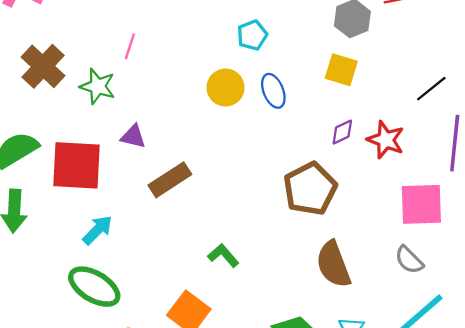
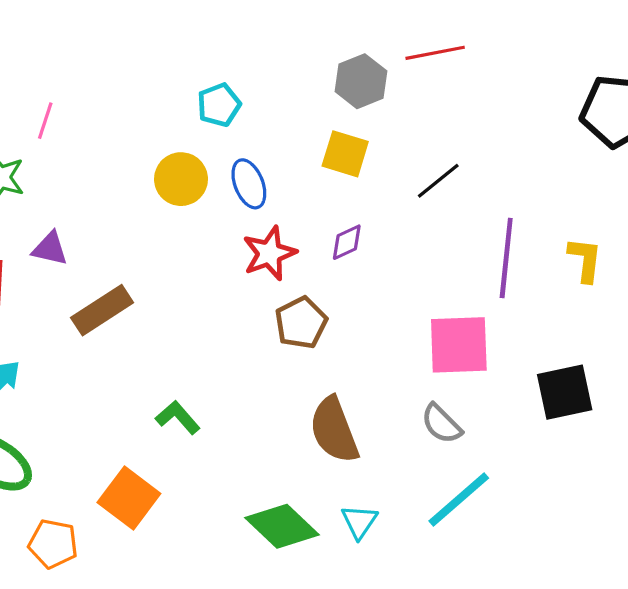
black line: (431, 89) -> (438, 181), moved
red star: (386, 140) -> (269, 253), moved, turned 30
brown pentagon: (310, 189) -> (301, 323), size x0.7

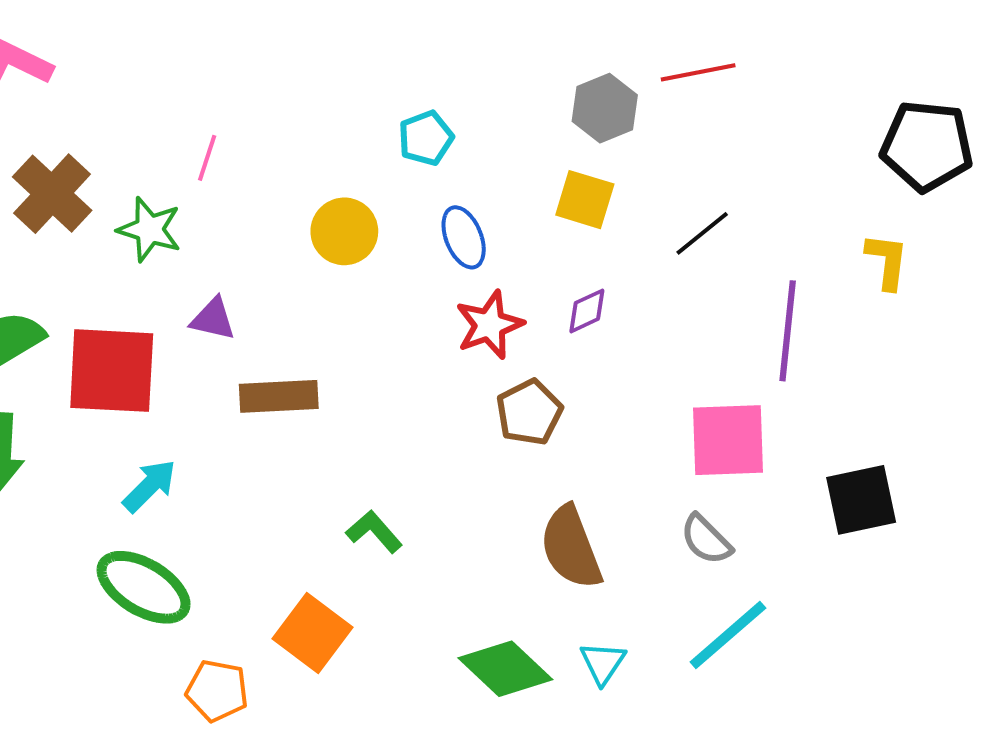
yellow circle: (181, 179) -> (344, 231), moved
yellow L-shape: (585, 260) -> (887, 261), moved
brown rectangle: (102, 310) -> (279, 396), turned 30

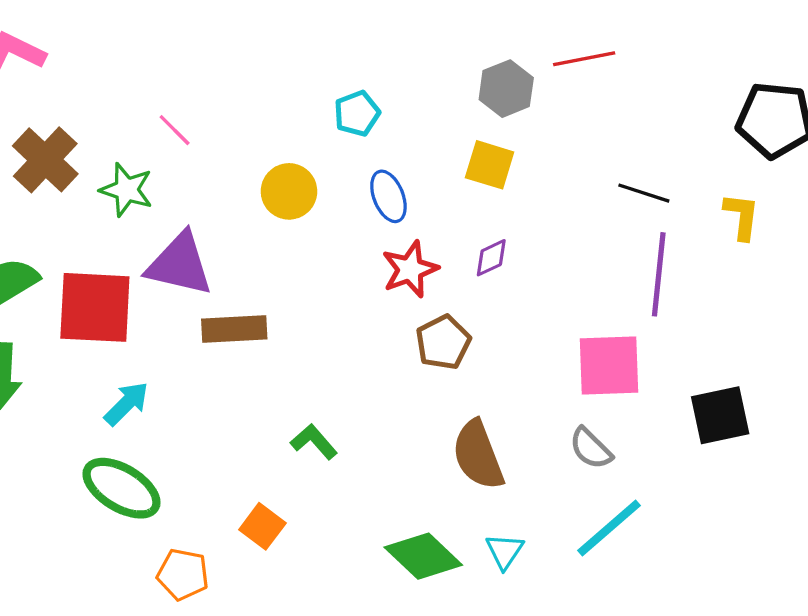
pink line: (207, 158) -> (175, 130), turned -63
black line: (702, 233) -> (644, 193), moved, turned 57
purple triangle: (213, 319) -> (180, 264), size x1.8
orange square: (313, 633) -> (262, 526), size x0.7

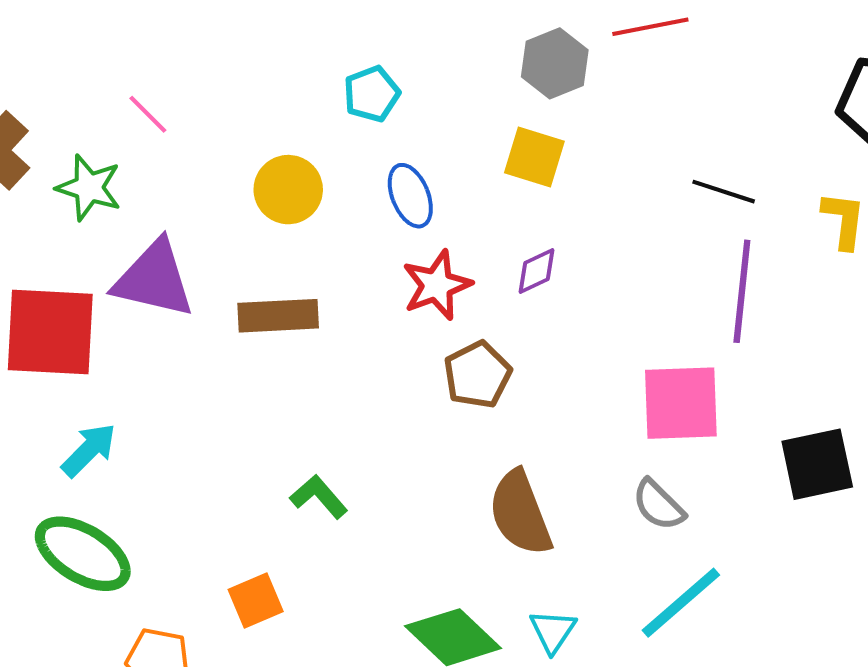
brown rectangle: (234, 329) -> (278, 316), moved
orange square: (262, 526) -> (256, 601), turned 30

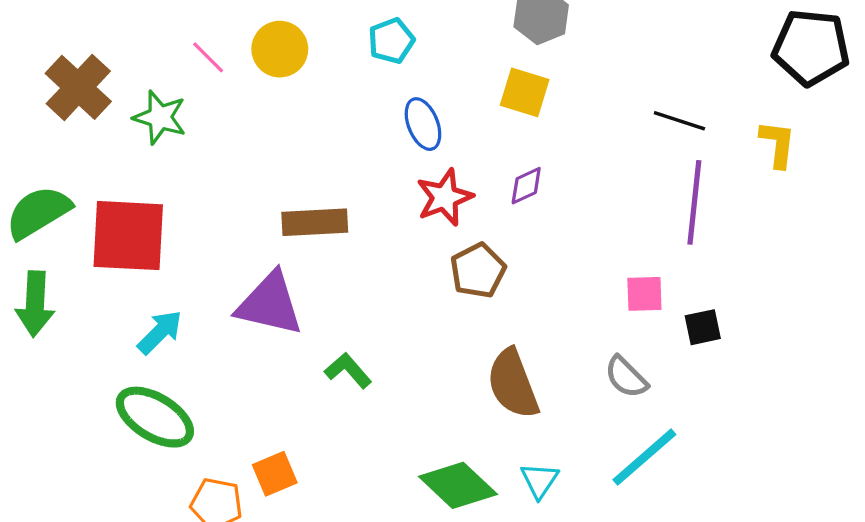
yellow circle: (288, 190) -> (280, 49), moved
purple triangle: (154, 279) -> (270, 304), moved
pink square: (681, 403) -> (644, 294), size x0.6
black square: (817, 464) -> (703, 327), moved, size x0.6
orange square: (256, 601) -> (275, 474), moved

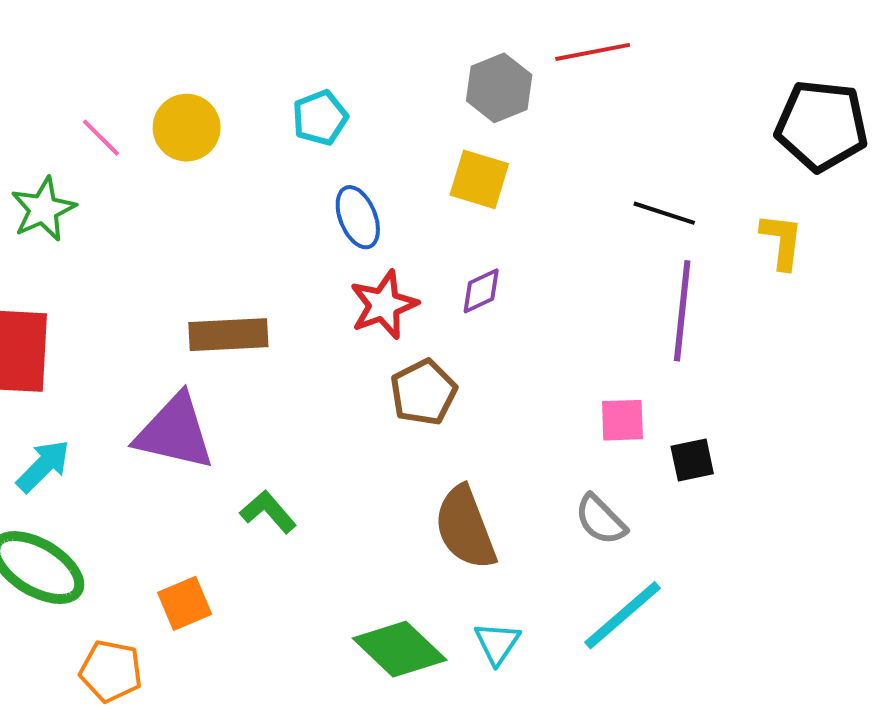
green star: (160, 117) -> (43, 209), turned 30
orange square: (275, 474) -> (185, 603), moved

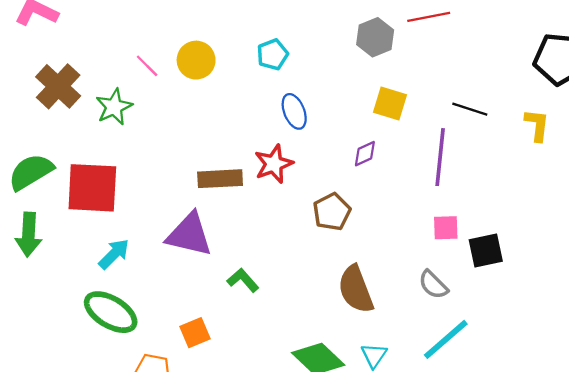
yellow square: (479, 179) -> (390, 103), moved
red star: (384, 305) -> (274, 164), moved
purple line: (682, 311) -> (440, 157), moved
black square: (692, 460) -> (486, 251), size x1.4

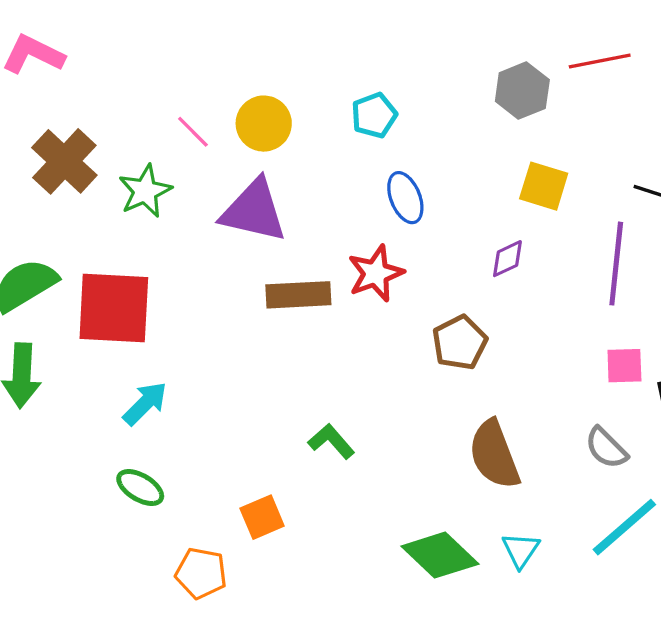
purple triangle: (189, 235) -> (254, 211), moved
green ellipse: (111, 312) -> (140, 488), size x0.6

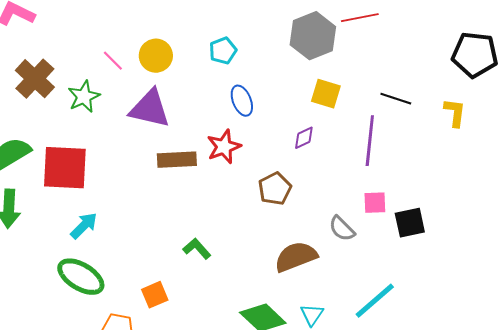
gray hexagon: (522, 91) -> (313, 36), size x1.4
gray semicircle: (606, 448) -> (342, 229), moved
brown semicircle: (494, 455) -> (296, 257), turned 90
green ellipse: (140, 488) -> (81, 277), size x1.6

